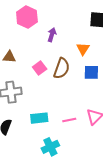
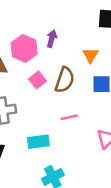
pink hexagon: (27, 17) -> (24, 48), moved
pink line: (69, 120) -> (69, 117), moved

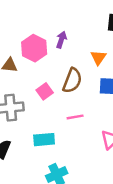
pink square: (37, 80) -> (45, 91), moved

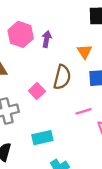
pink hexagon: (34, 48) -> (21, 34), moved
pink line: (75, 117) -> (83, 111), moved

